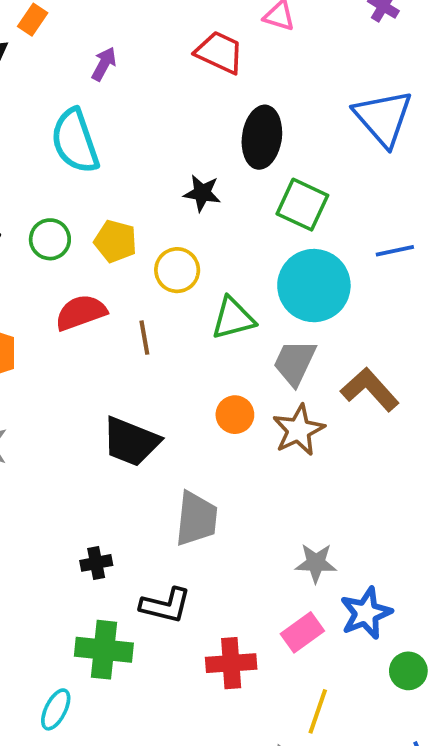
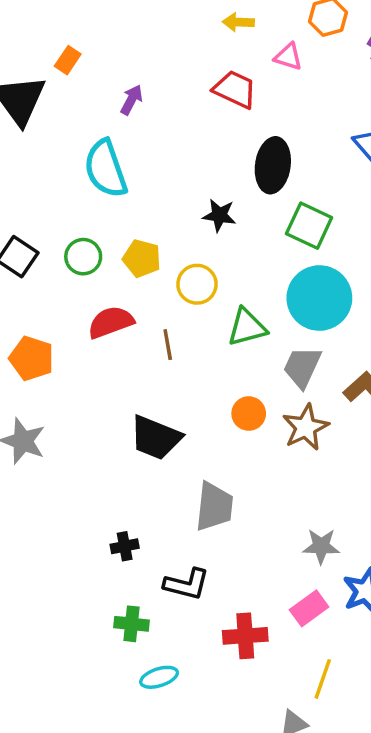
green cross: (104, 650) -> (131, 624), size x0.7
cyan ellipse: (56, 709) -> (159, 677), moved, turned 45

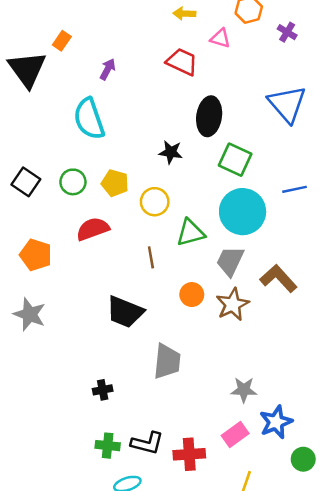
brown line: (168, 345) -> (151, 257), moved
black L-shape: (187, 584) -> (147, 443), moved

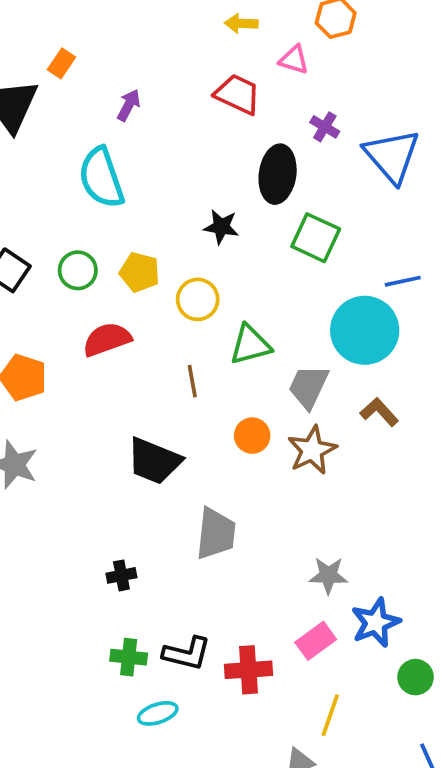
purple cross: (287, 32) -> (325, 127), moved
cyan circle: (243, 212) -> (365, 330), moved
brown L-shape: (278, 278) -> (379, 412), size x0.7

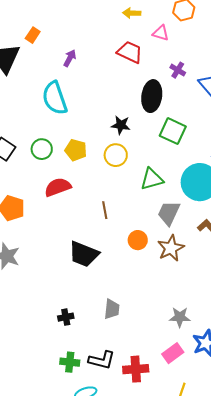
yellow circle: (198, 299) -> (116, 155), moved
green triangle: (250, 345) -> (152, 179), moved
gray trapezoid: (216, 534) -> (112, 309), moved, size x0.7

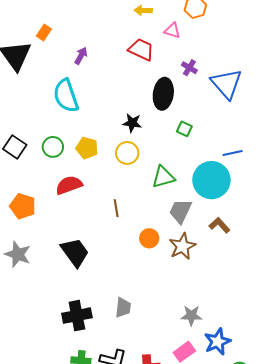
green square: (173, 131) -> (184, 129), size x0.6
black trapezoid: (84, 254) -> (75, 252), moved, turned -148
black cross: (66, 317) -> (77, 316), size x1.8

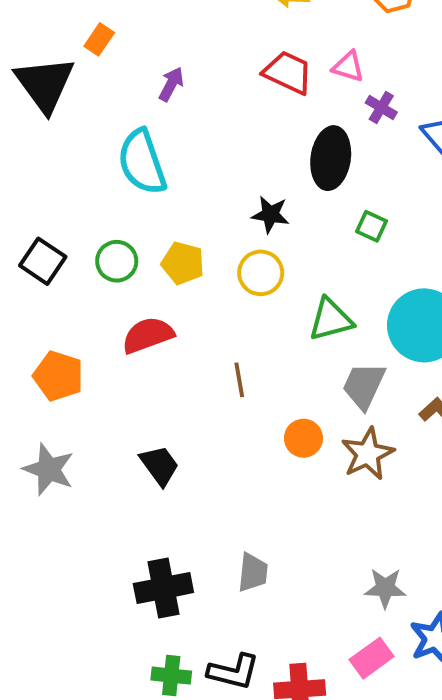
pink triangle: (172, 31) -> (348, 67), moved
black trapezoid: (75, 252) -> (160, 465), size x0.7

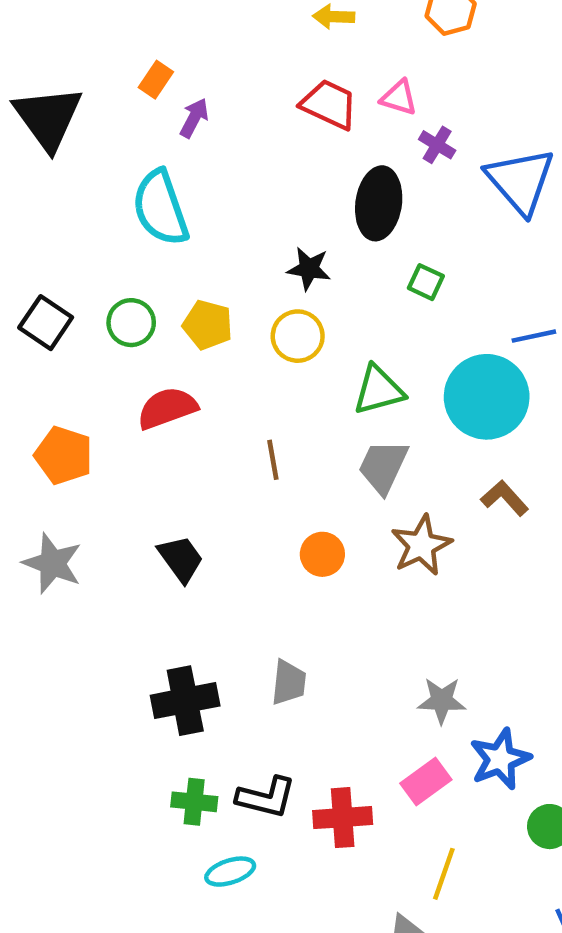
orange rectangle: (99, 39) -> (156, 80), moved
gray trapezoid: (364, 386) -> (383, 467), moved
orange circle: (303, 438) -> (322, 554), moved

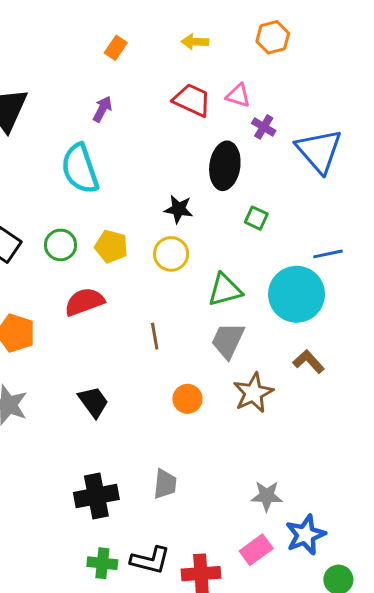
orange rectangle: (156, 80) -> (116, 48), moved

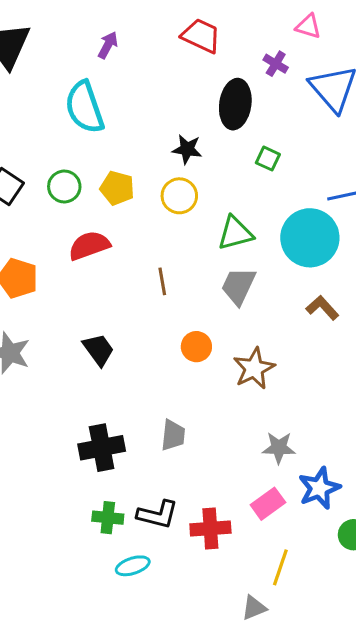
pink triangle: (238, 96) -> (308, 26), moved
brown star: (253, 393) -> (254, 368), moved

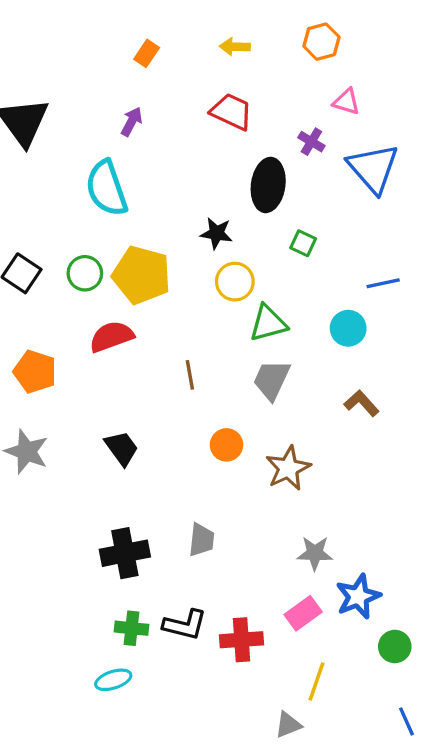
yellow pentagon: (117, 188) -> (142, 275), size x1.6
yellow circle: (179, 196) -> (235, 282), moved
cyan circle: (310, 238) -> (348, 328), size x0.6
cyan ellipse: (133, 566) -> (113, 680), moved

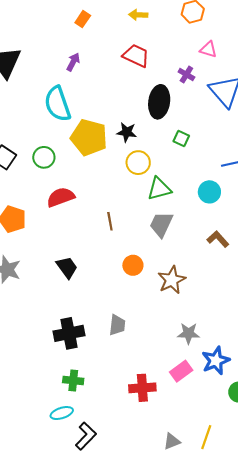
yellow pentagon: (142, 275) -> (89, 137), moved
black L-shape: (185, 625) -> (86, 436), moved, turned -60
yellow line: (316, 681) -> (206, 437), moved

